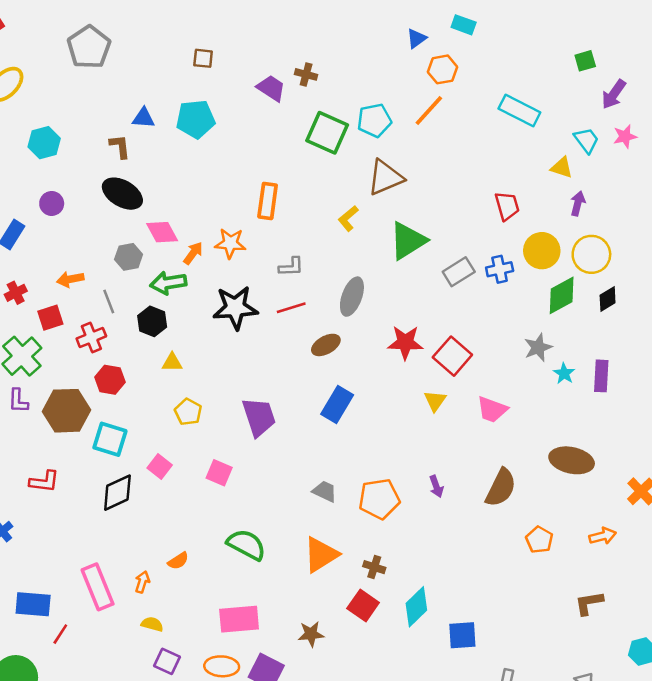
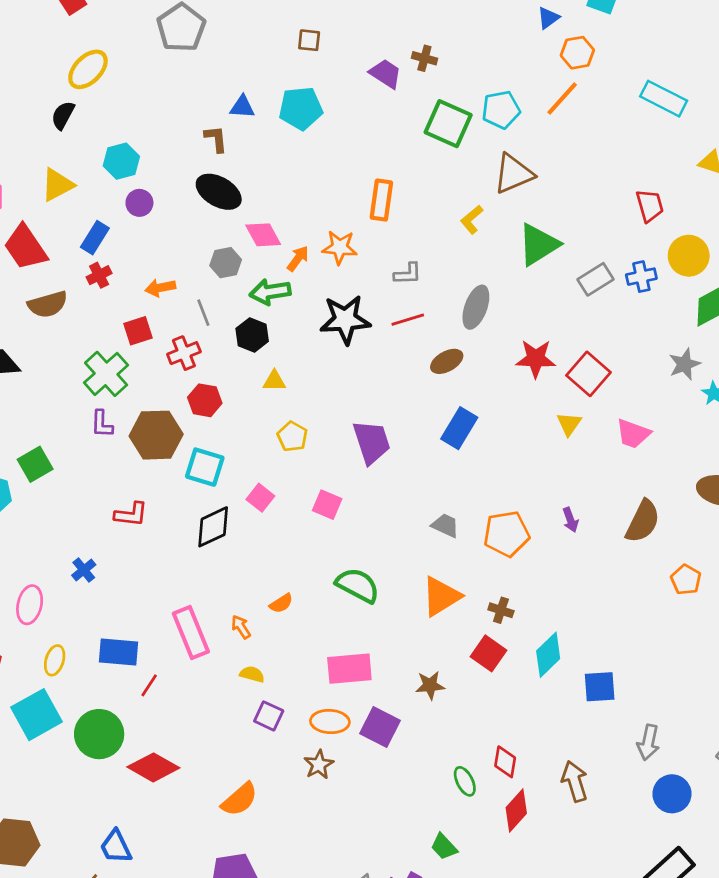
cyan hexagon: (44, 143) -> (121, 161), moved
red cross: (16, 293) -> (99, 275), moved
orange arrow: (142, 582) -> (241, 627), turned -50

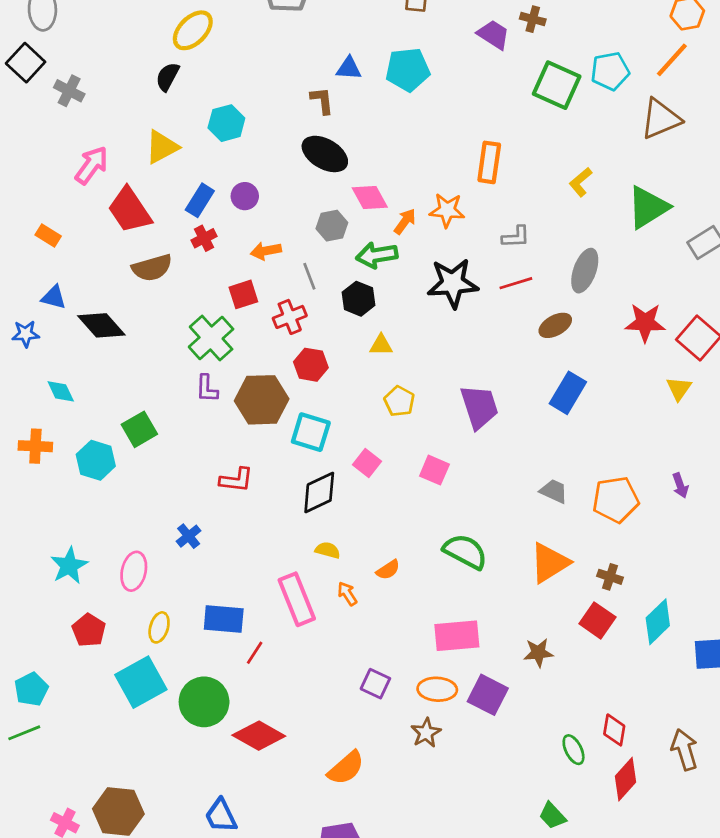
brown triangle: (513, 174) -> (661, 119), moved
purple circle: (139, 203) -> (245, 196), moved
yellow semicircle: (252, 674) -> (328, 550), moved

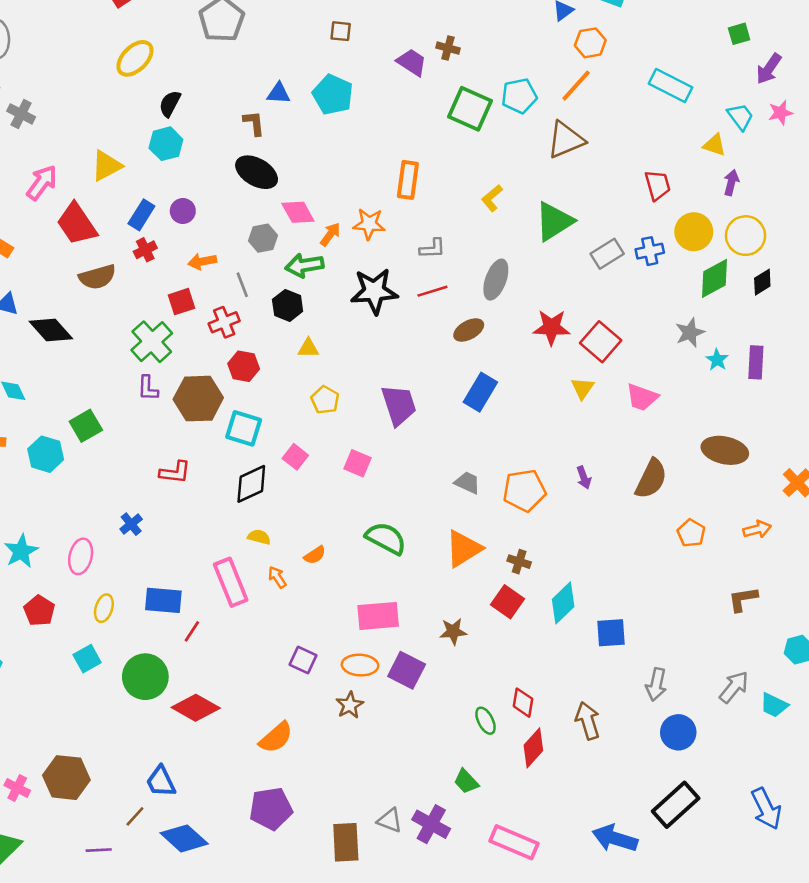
cyan pentagon: (408, 70) -> (333, 95), turned 30
black semicircle: (167, 77) -> (170, 104), moved
cyan square: (141, 682) -> (87, 659), size x0.6

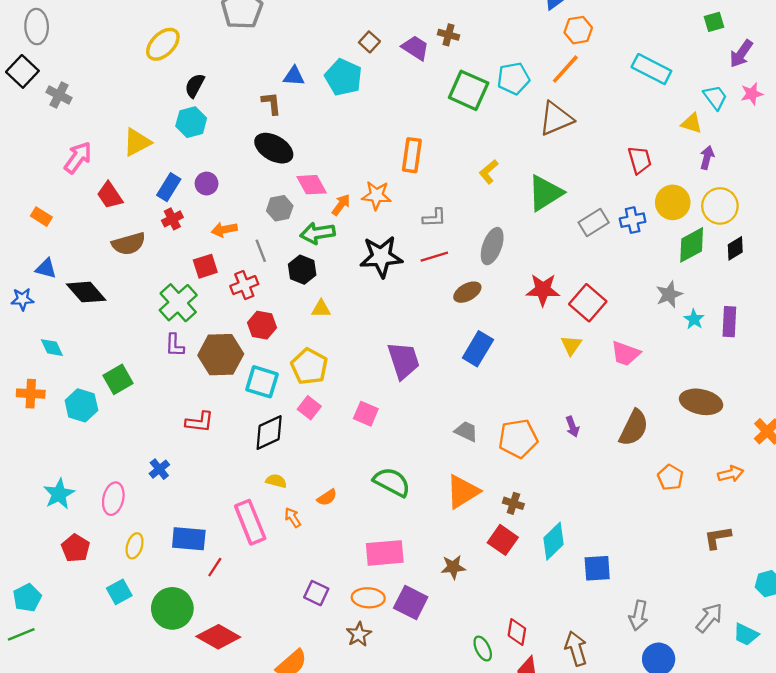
brown square: (341, 31) -> (369, 42), moved, turned 36
red trapezoid: (77, 224) -> (110, 195), size x0.7
yellow pentagon: (325, 400) -> (309, 366), moved, size x1.4

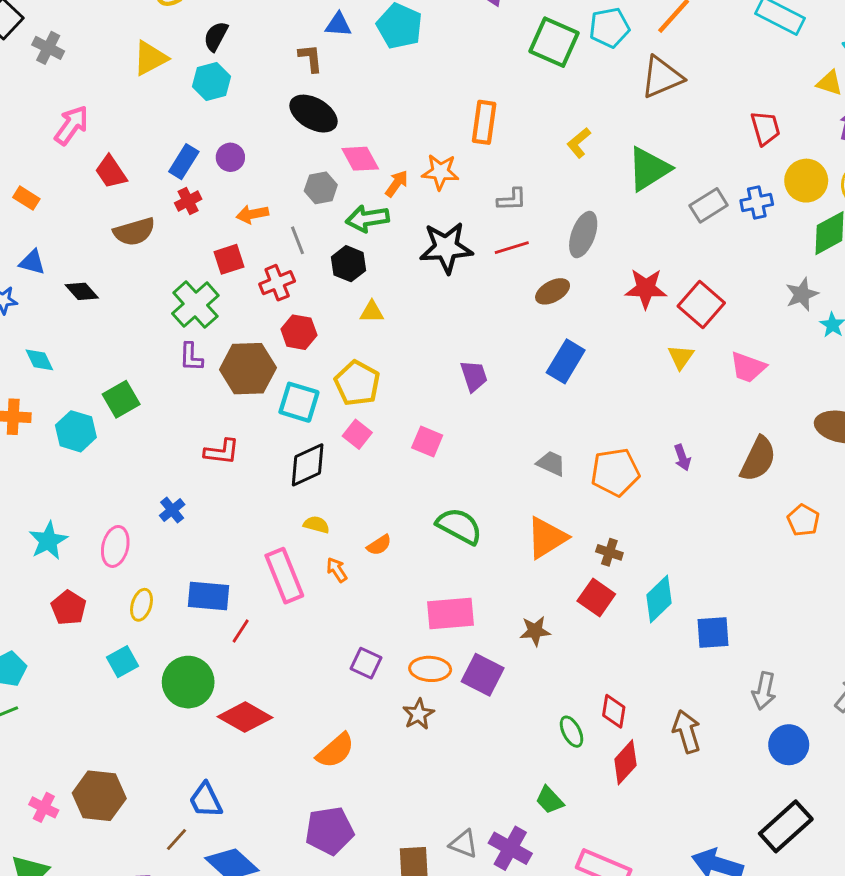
yellow triangle: (137, 142) -> (150, 58), moved
black diamond: (86, 292) -> (82, 291), size x0.7
purple trapezoid: (404, 361) -> (474, 376), size x0.7

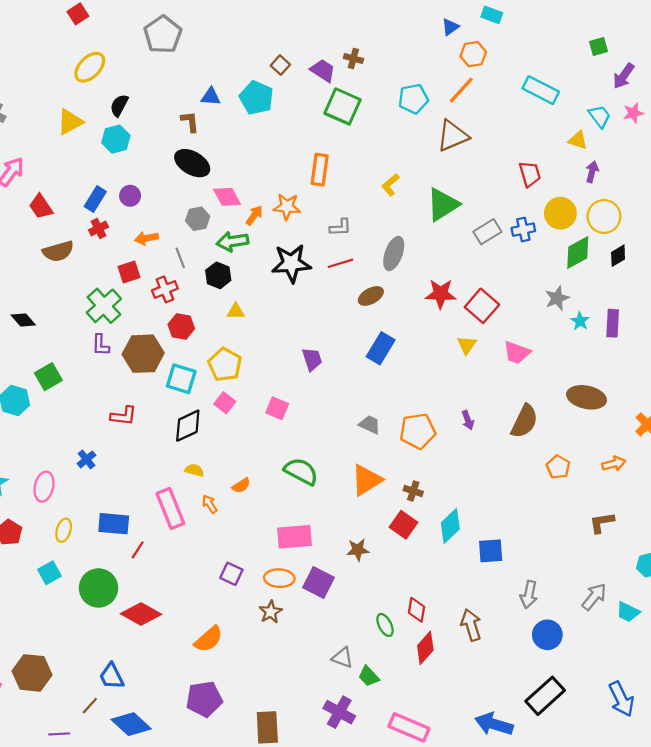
green square: (554, 42) -> (343, 106), moved
black diamond: (82, 291) -> (23, 320), moved
gray triangle: (464, 844) -> (343, 658), moved

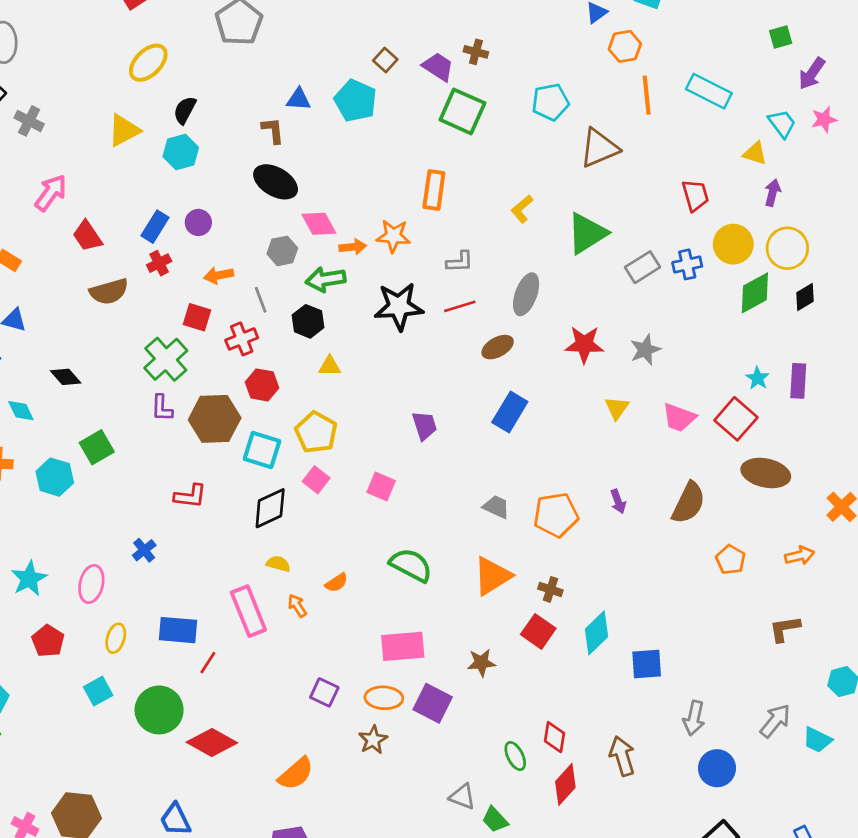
orange line: (461, 90) -> (647, 95), moved, turned -48
orange arrow: (254, 215) -> (353, 247), turned 48
red square: (129, 272) -> (197, 317), turned 35
gray star: (557, 298) -> (645, 350), moved
red square: (482, 306) -> (736, 419), moved

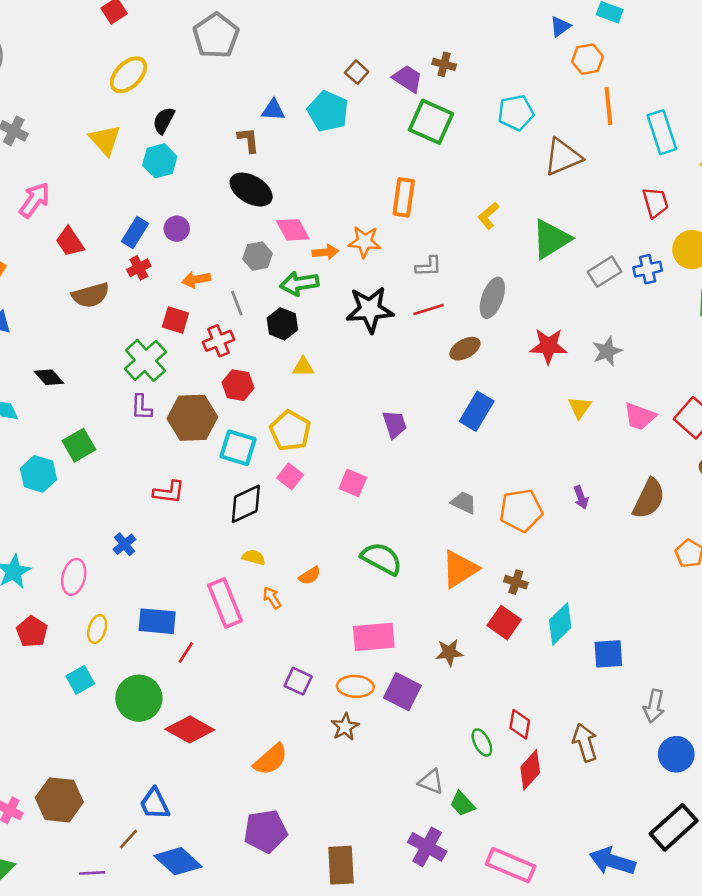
cyan rectangle: (709, 91) -> (662, 132), moved, turned 45
yellow triangle: (124, 130) -> (105, 140), turned -44

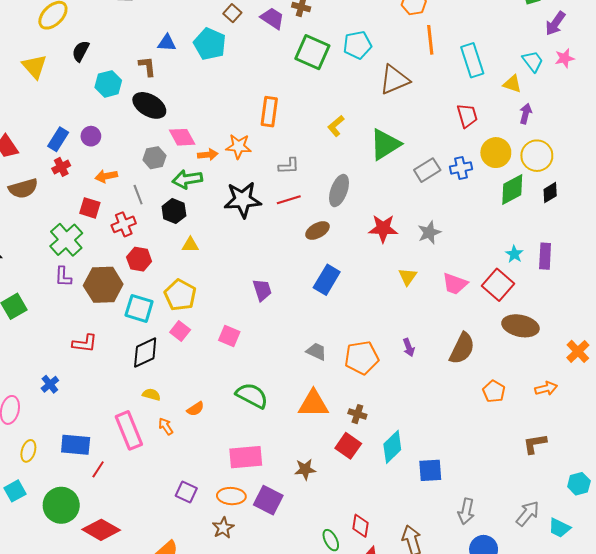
green square: (431, 122) -> (312, 52), moved
cyan hexagon: (160, 161) -> (108, 84), moved
orange triangle: (460, 569) -> (313, 404), turned 32

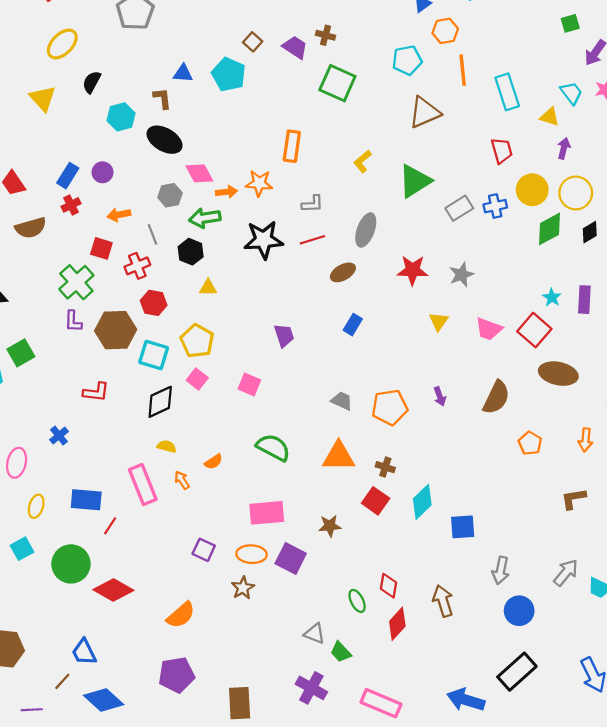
cyan pentagon: (357, 45) -> (407, 60), moved
blue rectangle: (327, 280) -> (353, 325), size x0.7
orange arrow: (546, 388) -> (585, 440), turned 110

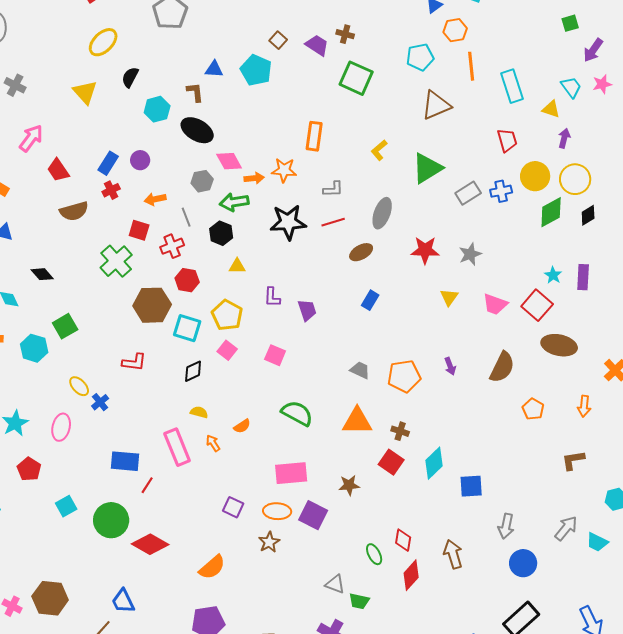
purple L-shape: (73, 321) -> (272, 297), moved
black diamond: (160, 402) -> (193, 371), size x0.7
yellow ellipse: (36, 506) -> (79, 386), moved, turned -60
green trapezoid: (341, 652) -> (359, 601), turned -35

